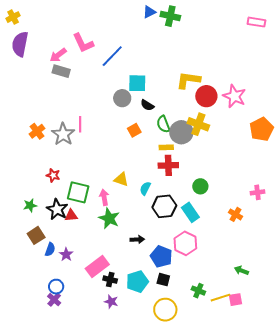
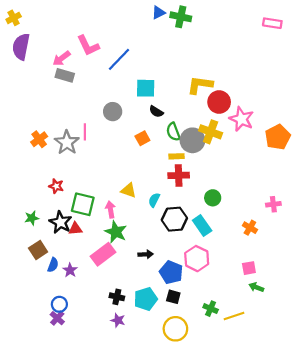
pink star: (234, 96) -> (241, 119), moved
gray circle: (122, 98) -> (113, 112), moved
pink rectangle: (97, 267) -> (103, 254), moved
pink square: (235, 300) -> (249, 268), moved

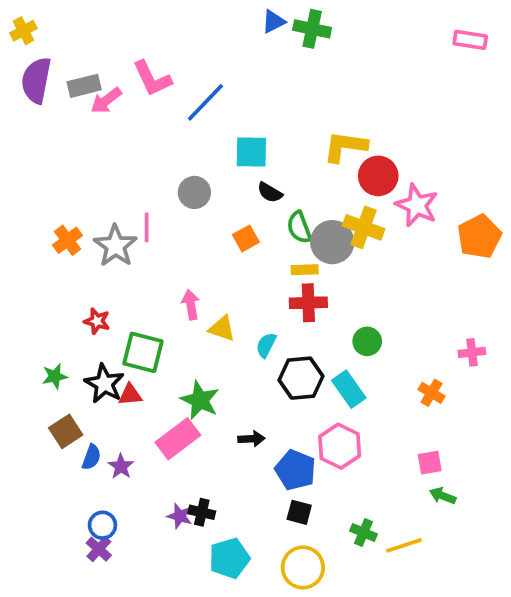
gray rectangle: (65, 75) -> (84, 86), moved, turned -30
pink arrow: (110, 210) -> (191, 305), moved
cyan pentagon: (146, 299) -> (229, 558), moved
purple star: (118, 320) -> (180, 516), moved

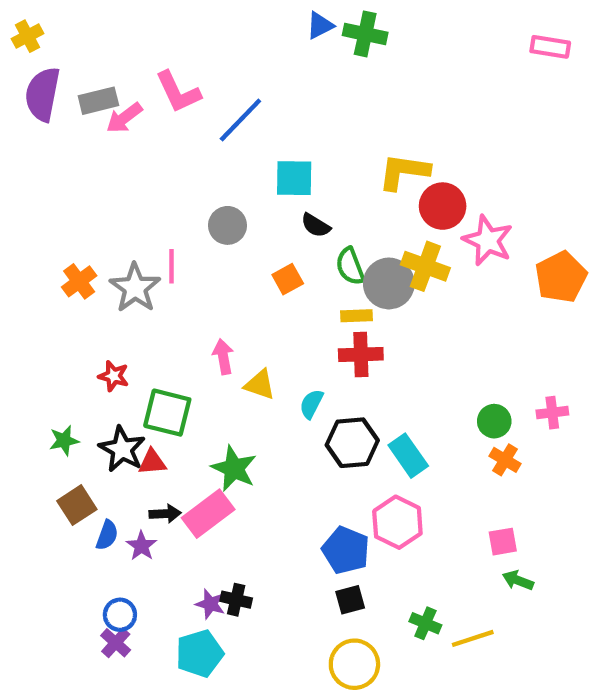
green circle: (367, 341) -> (494, 421), moved
black arrow: (251, 439) -> (165, 514), moved
black square: (299, 512) -> (350, 600), turned -30
cyan pentagon: (229, 558) -> (200, 653), moved

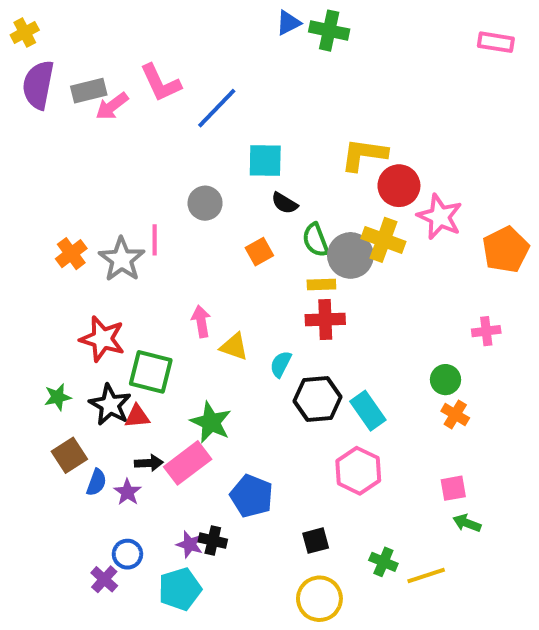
red star: (113, 376) -> (102, 339), size x1.6
pink cross: (552, 413) -> (486, 331), moved
blue pentagon: (346, 550) -> (252, 496), moved
blue circle: (120, 615) -> (127, 554), moved

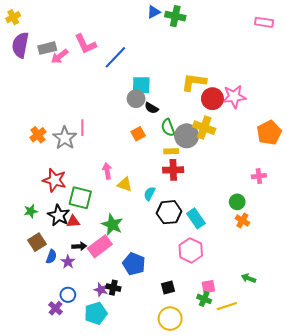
gray circle: (205, 203) -> (136, 99), moved
pink star: (440, 217) -> (234, 97), moved, turned -30
pink square: (453, 488) -> (208, 287), moved

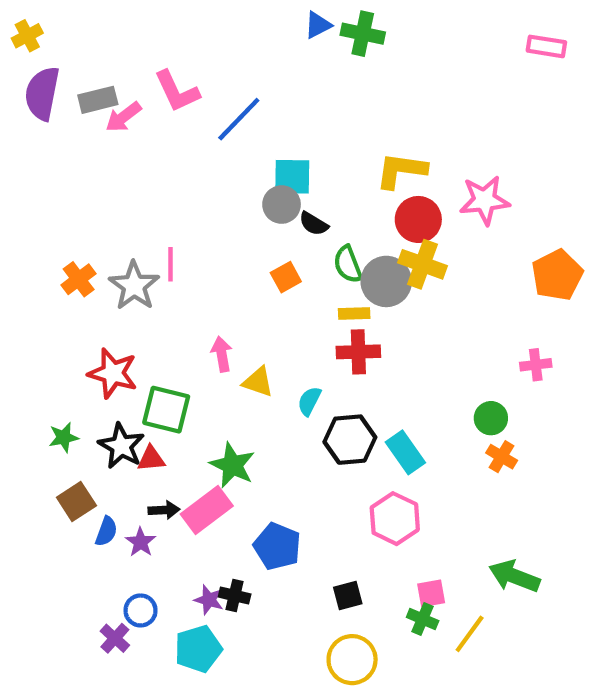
red circle: (212, 99) -> (418, 219), moved
green arrow: (249, 278) -> (514, 576), size x1.6
yellow line: (227, 306) -> (470, 634), turned -36

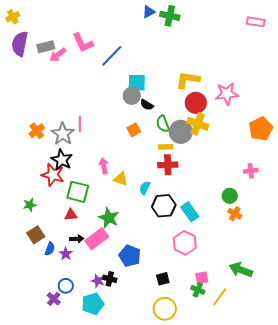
black star: (121, 446) -> (62, 160), moved

